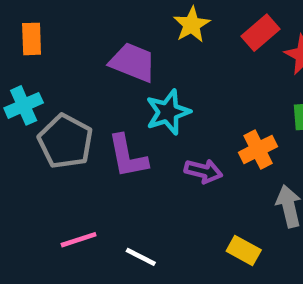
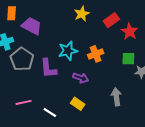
purple trapezoid: (133, 62) -> (32, 26), moved
orange cross: (258, 149) -> (96, 54), moved
yellow rectangle: (244, 251) -> (78, 104), moved

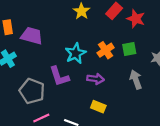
gray pentagon: (22, 59) -> (32, 91), moved
green square: (128, 59) -> (129, 49), moved
gray arrow: (116, 97) -> (136, 80), moved

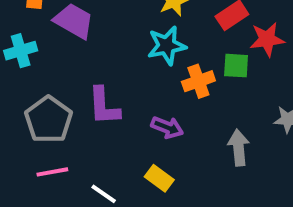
red star: (136, 19) -> (267, 39), turned 30
green square: (129, 49) -> (236, 66), moved
cyan star: (76, 53) -> (167, 46), moved

